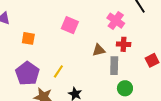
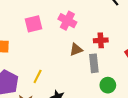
pink cross: (116, 21) -> (67, 21), moved
pink square: (70, 25) -> (33, 24), moved, turned -30

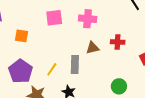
pink cross: (67, 21) -> (88, 19), turned -30
gray rectangle: (94, 63) -> (75, 65), moved

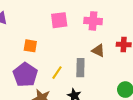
orange square: (21, 36) -> (30, 46), moved
brown triangle: (93, 48) -> (98, 51), turned 40

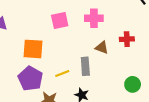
orange square: (30, 46) -> (33, 49), size x1.5
yellow line: (57, 73) -> (62, 73), turned 40

